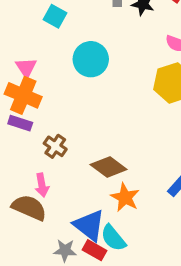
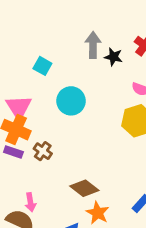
pink triangle: (26, 68) -> (19, 107), size x1.5
brown cross: (55, 146) -> (43, 151), moved

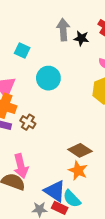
brown diamond: (84, 188) -> (80, 150), moved
pink arrow: (30, 202) -> (21, 166), size x1.5

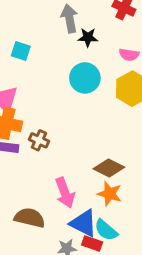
black star: (81, 38) -> (88, 37), moved
cyan circle: (48, 78) -> (85, 78), moved
pink arrow: (21, 166) -> (65, 193), moved

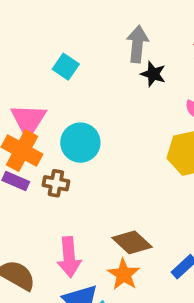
cyan circle: (85, 78) -> (80, 143), moved
brown cross: (39, 140) -> (56, 183), turned -30

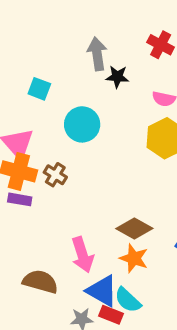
cyan circle: (80, 143) -> (82, 124), moved
brown cross: (56, 183) -> (55, 175), moved, turned 35

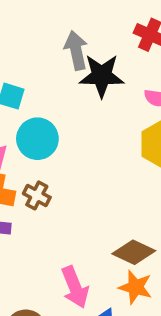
black star: (117, 77) -> (102, 76), size x1.6
cyan circle: (82, 124) -> (37, 139), moved

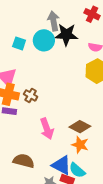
cyan circle: (37, 139) -> (44, 40), moved
pink arrow: (75, 287) -> (47, 129), moved

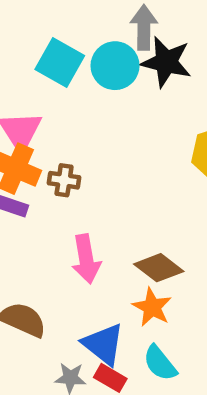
cyan square: (19, 43) -> (60, 62), size x1.5
brown cross: (31, 95) -> (64, 180), turned -32
cyan semicircle: (77, 170) -> (160, 363), moved

